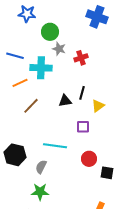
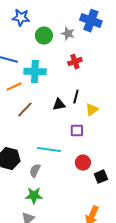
gray star: (59, 49) -> (68, 34), moved
black square: (107, 173) -> (101, 177), turned -32

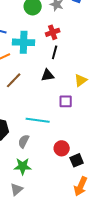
red cross: (75, 62) -> (53, 32), moved
black line: (76, 97) -> (55, 52), moved
red circle: (83, 163) -> (62, 148), moved
black square: (101, 177) -> (77, 160), moved

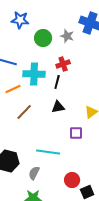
black line: (55, 52) -> (57, 82), moved

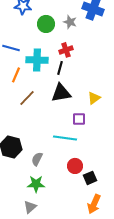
orange line: (13, 89) -> (16, 75), turned -42
black triangle: (58, 107) -> (61, 93), size x1.5
cyan line: (48, 152) -> (65, 138), moved

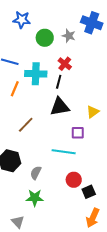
red cross: (66, 50) -> (65, 64), turned -32
brown line: (27, 98) -> (26, 125), moved
gray triangle: (30, 207) -> (18, 222), moved, turned -32

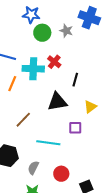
blue star: (22, 20) -> (31, 15), moved
red cross: (65, 64) -> (54, 62), moved
black line: (59, 82) -> (75, 80), moved
cyan line: (64, 152) -> (48, 143), moved
red circle: (74, 180) -> (61, 174), moved

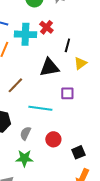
yellow triangle: (90, 107) -> (80, 63), moved

